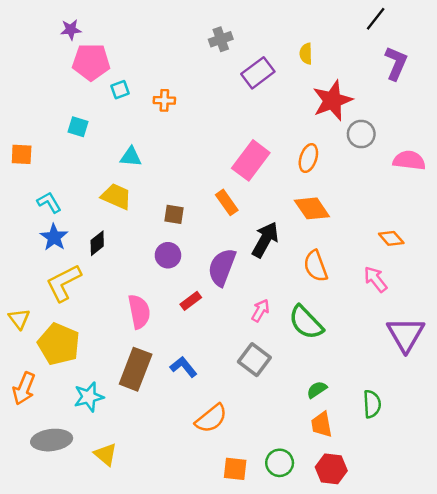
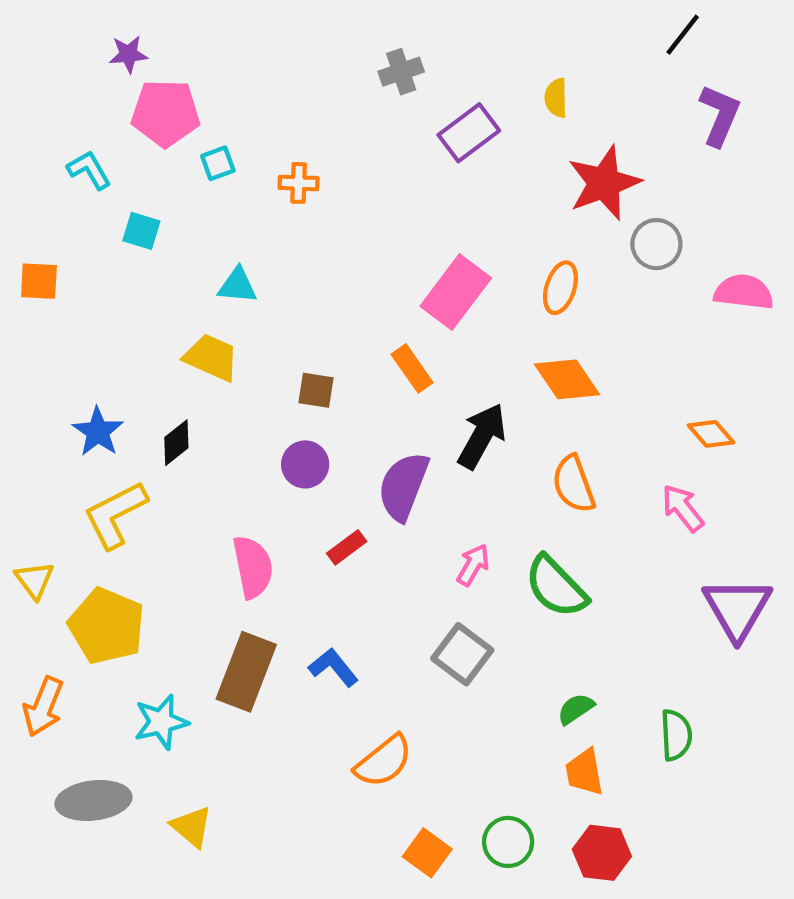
cyan L-shape: (49, 202) -> (89, 170), moved
orange square: (235, 469) -> (427, 853), turned 30

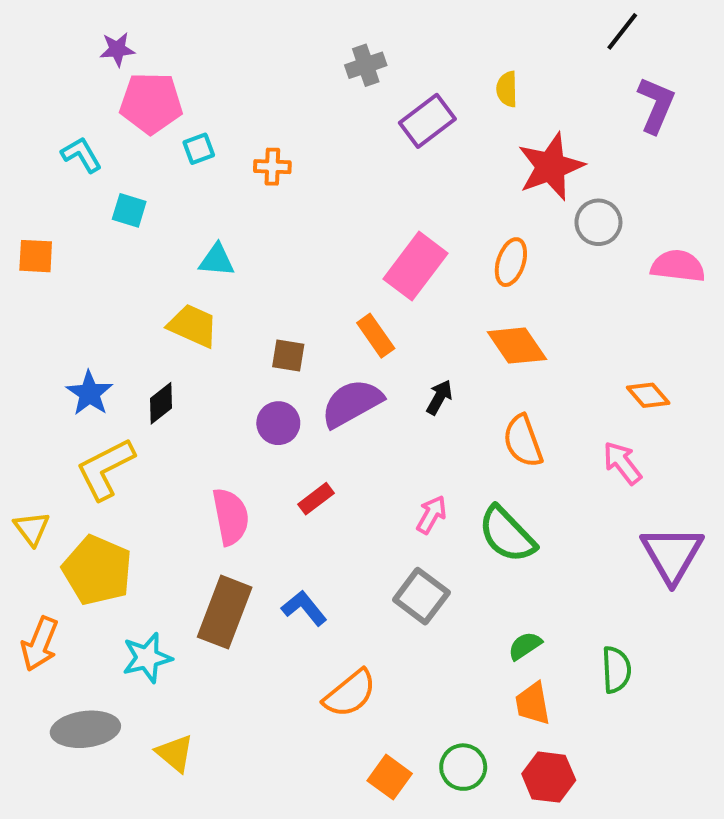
black arrow: (482, 436) -> (439, 397), size x0.6
purple semicircle: (403, 486) -> (352, 403), moved, turned 40

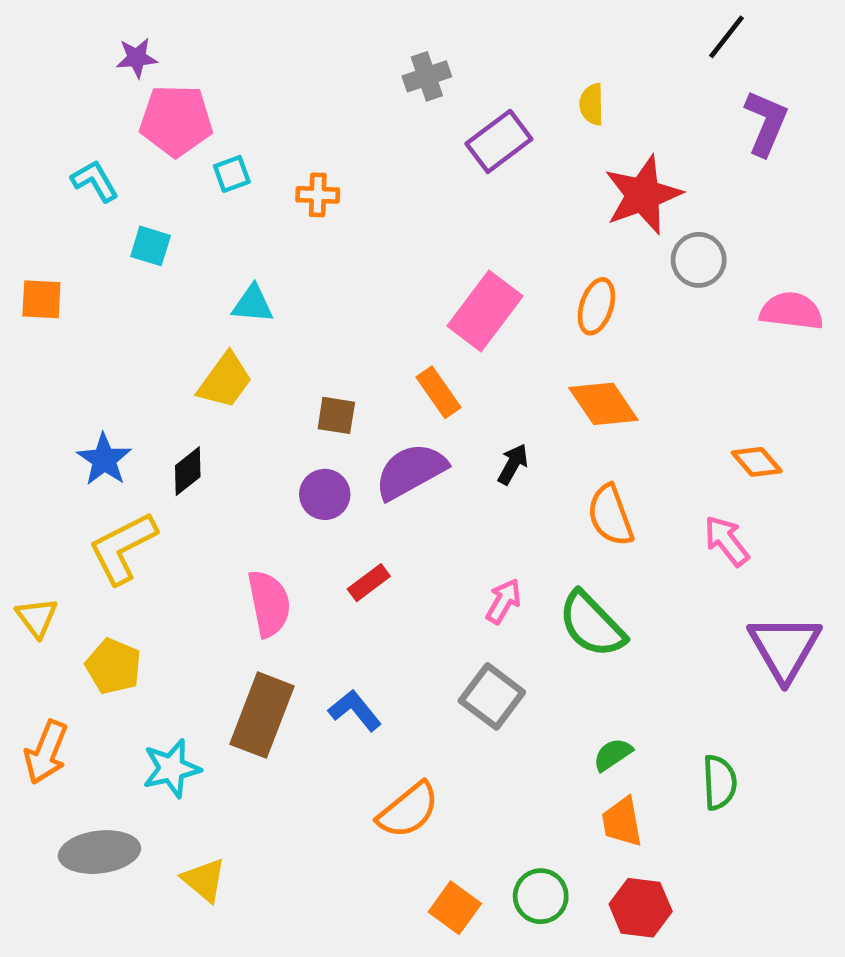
yellow trapezoid: (193, 326) -> (225, 381), turned 102
yellow pentagon: (97, 570) -> (113, 666), size x0.7

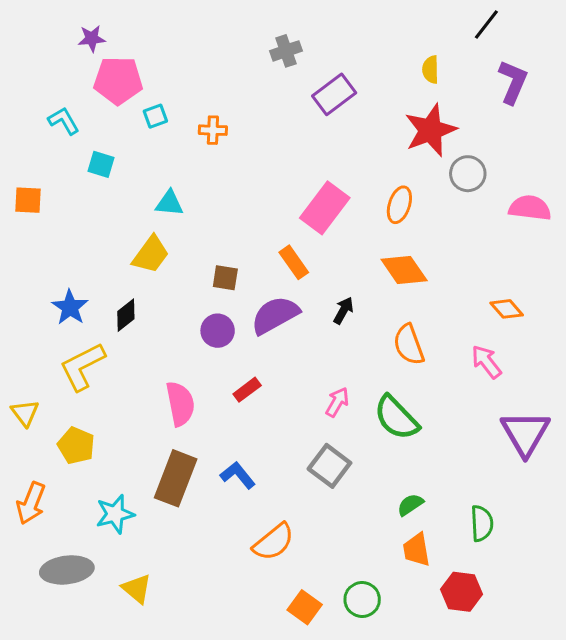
yellow semicircle: (592, 104) -> (430, 70), moved
red hexagon: (641, 908) -> (462, 592), moved

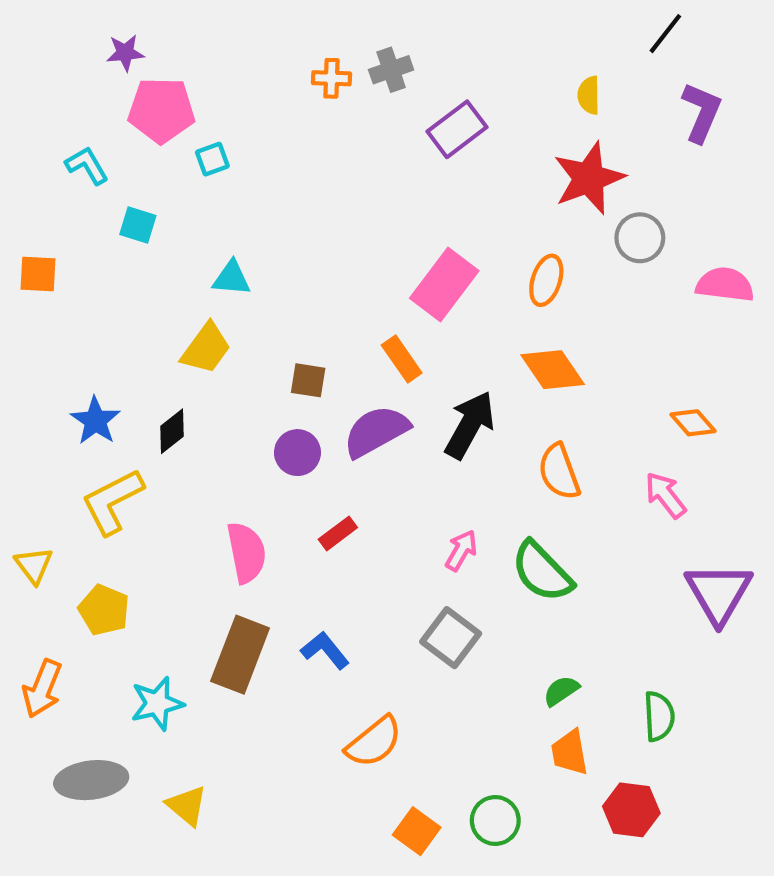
orange cross: (213, 130) -> (331, 78), moved
black arrow: (343, 310) -> (470, 425), size x1.8

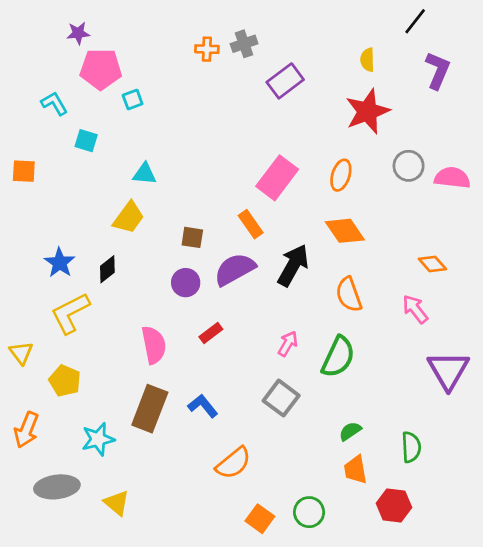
gray circle: (640, 238) -> (409, 166), moved
green semicircle: (542, 572) -> (338, 357), turned -111

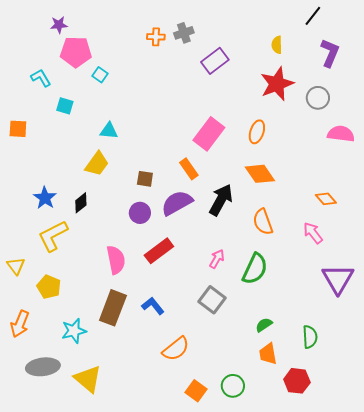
cyan square: (133, 100) -> (100, 75), turned -35
gray circle: (409, 166) -> (318, 98), moved
red rectangle: (211, 333) -> (159, 251), size x1.6
yellow triangle: (117, 503) -> (88, 379), size x1.4

